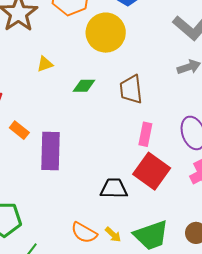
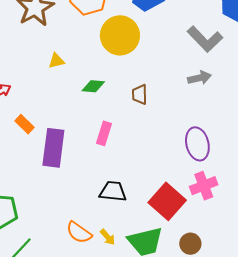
brown trapezoid: (131, 89) -> (140, 94), size x0.7
pink rectangle: (145, 134) -> (104, 133), moved
red square: (152, 171) -> (167, 201), moved

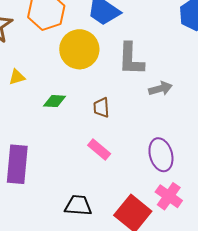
gray L-shape: (205, 39) -> (131, 59), moved, turned 48
pink rectangle: (104, 133) -> (99, 149), moved, turned -65
pink cross: (204, 186) -> (169, 196), turned -32

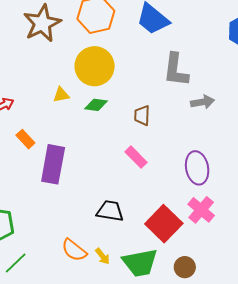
yellow circle: (79, 49) -> (95, 66), moved
yellow triangle: (17, 77) -> (61, 95), moved

